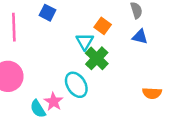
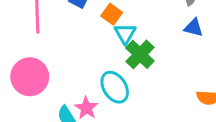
orange square: (103, 26) -> (112, 14), moved

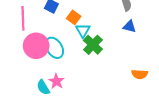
pink circle: (30, 77) -> (36, 46), moved
cyan ellipse: (115, 87) -> (54, 48), moved

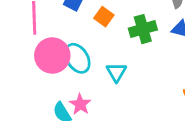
cyan triangle: (83, 31) -> (116, 72), moved
green cross: (93, 45) -> (143, 29), moved, turned 30

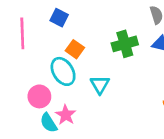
orange square: (104, 17) -> (75, 49), moved
pink circle: (52, 56) -> (39, 96), moved, size x0.7

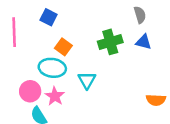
cyan ellipse: (63, 71) -> (52, 68), turned -50
pink star: (66, 115) -> (55, 96), moved

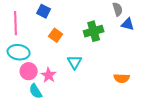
blue triangle: (144, 42) -> (128, 24), moved
cyan ellipse: (52, 68) -> (19, 52), moved
orange semicircle: (156, 100) -> (122, 78), moved

